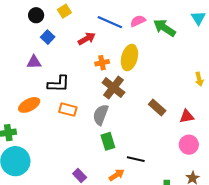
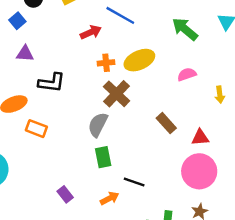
pink semicircle: (138, 21) -> (187, 74), moved
blue square: (48, 37) -> (17, 21), moved
yellow ellipse: (129, 58) -> (139, 60), turned 45
orange rectangle: (68, 110) -> (36, 129), moved
pink circle: (189, 145) -> (199, 171), size x1.5

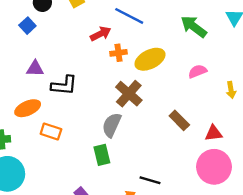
purple triangle: (25, 54) -> (35, 68), moved
orange cross: (106, 63) -> (118, 53), moved
green rectangle: (103, 157) -> (102, 155), moved

